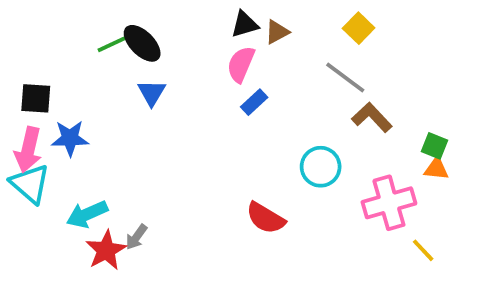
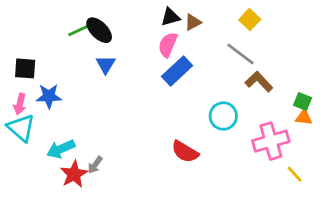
blue rectangle: (254, 102) -> (177, 71), size x1.6
pink arrow: (28, 150) -> (20, 104), size x0.7

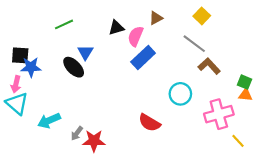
black triangle: (170, 17) -> (116, 28), moved
black ellipse: (99, 30) -> (74, 67), moved
blue star: (49, 96) -> (31, 67), moved
red star: (74, 174) -> (94, 141), moved, turned 30

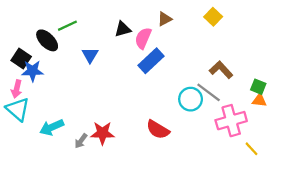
gray line: (194, 44) -> (209, 92), moved
black square: (20, 55) -> (21, 58), turned 30
black ellipse: (74, 67) -> (47, 40), moved
red star: (94, 141) -> (102, 133), moved

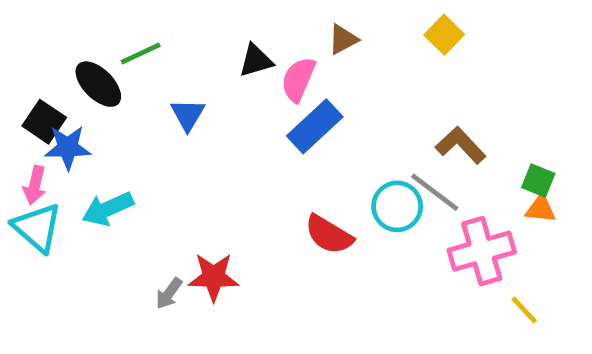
cyan arrow: (52, 127) -> (108, 209), moved
red semicircle: (158, 130) -> (329, 235), moved

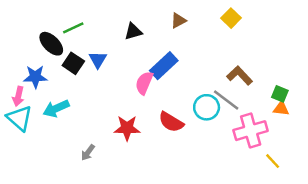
pink semicircle: (298, 79) -> (144, 83), moved
black square: (44, 122) -> (73, 63), moved
red star: (214, 277) -> (127, 128), moved

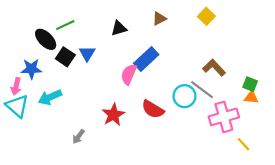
red star: (127, 128) -> (113, 115), turned -30

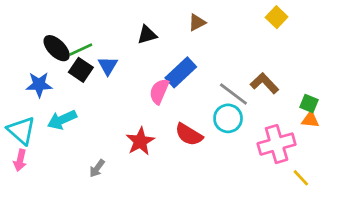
yellow square: (206, 16) -> (277, 17), moved
green line: (65, 25) -> (81, 50), moved
pink arrow: (16, 86) -> (20, 160), moved
gray line: (202, 90) -> (233, 94), moved

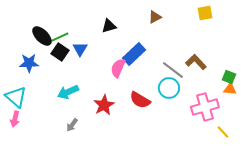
yellow square: (277, 17) -> (205, 13), turned 35
brown triangle: (197, 23) -> (155, 17), moved
cyan arrow: (62, 120) -> (68, 92), moved

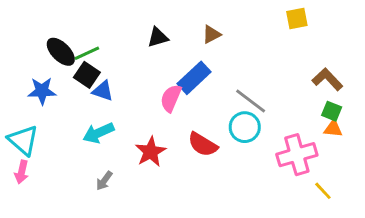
brown triangle: (155, 17) -> (211, 34), moved
blue triangle: (80, 49) -> (103, 91), moved, turned -42
brown L-shape: (196, 62) -> (327, 79), moved

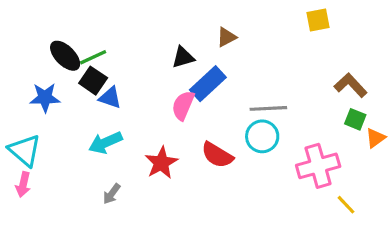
black triangle: (158, 37) -> (183, 57), moved
gray line: (251, 101) -> (268, 108), turned -40
orange triangle: (333, 129) -> (375, 138), moved, turned -42

